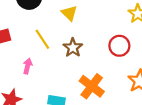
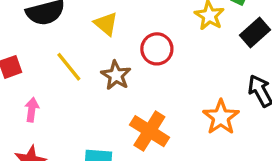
red circle: (119, 46) -> (157, 49), moved
pink arrow: (28, 66) -> (32, 110), moved

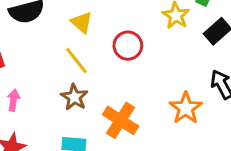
yellow line: (69, 67) -> (76, 61), moved
brown star: (116, 75) -> (74, 97), moved

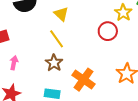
red circle: (128, 46) -> (108, 31), moved

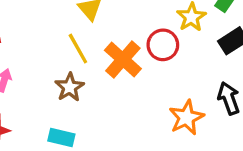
orange cross: (84, 80) -> (123, 59), moved

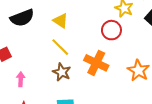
orange cross: (123, 59) -> (96, 63), moved

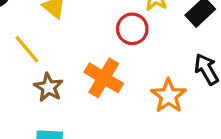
yellow line: (60, 47) -> (27, 49), moved

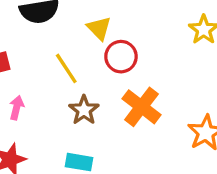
red circle: (132, 29) -> (121, 57), moved

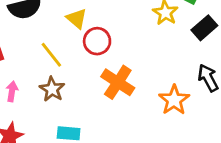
brown star: (84, 110) -> (52, 89), moved

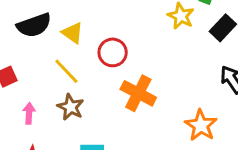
yellow triangle: (77, 19) -> (73, 33), moved
orange star: (174, 100) -> (201, 125), moved

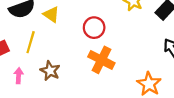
red circle: (113, 52) -> (94, 28), moved
yellow line: (66, 71) -> (31, 42), moved, turned 60

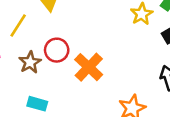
red circle: (94, 28) -> (57, 50), moved

